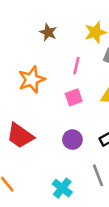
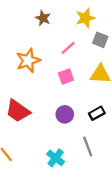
pink line: (76, 66) -> (68, 48), turned 35

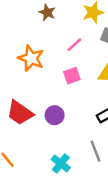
orange star: (28, 60) -> (31, 58), turned -30
purple circle: (65, 114) -> (55, 115), moved

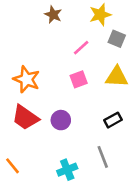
orange star: (31, 58) -> (27, 79), moved
cyan cross: (61, 163) -> (67, 170), turned 30

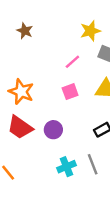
brown star: (53, 15) -> (25, 31), moved
cyan cross: (67, 170) -> (66, 167), moved

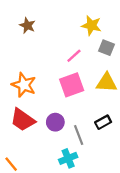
yellow star: (90, 31) -> (91, 25), turned 30
pink square: (70, 92) -> (72, 85), size x1.5
gray line: (93, 164) -> (79, 135), moved

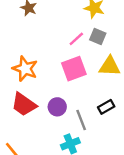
gray square: (107, 48) -> (98, 37), moved

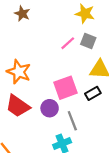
pink square: (74, 69) -> (66, 88), moved
black rectangle: (106, 107) -> (93, 93), moved

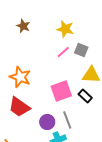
yellow star: (85, 14) -> (65, 29), moved
black rectangle: (93, 93) -> (85, 96), turned 72
purple circle: (50, 108) -> (47, 122), moved

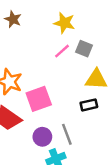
pink square: (61, 91) -> (39, 99), moved
black rectangle: (85, 96) -> (89, 105), turned -56

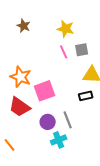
gray square: (84, 49) -> (82, 50), turned -32
pink line: (62, 51) -> (64, 52), turned -72

